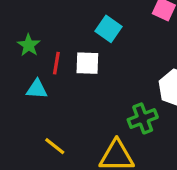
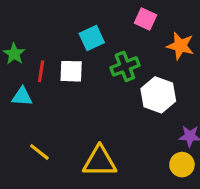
cyan square: (109, 29) -> (92, 38), turned 30
green cross: (143, 118) -> (125, 66), moved

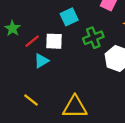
red line: (41, 71) -> (32, 41), turned 42
cyan triangle: (22, 97) -> (41, 61), moved, turned -35

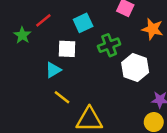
red line: (32, 41) -> (43, 20), moved
yellow line: (31, 100) -> (62, 97), moved

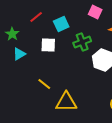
red line: (43, 20) -> (36, 17), moved
cyan triangle: (53, 70) -> (19, 54), moved

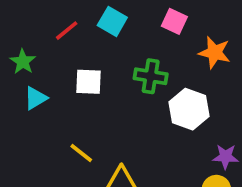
cyan square: (61, 24) -> (112, 21), moved, turned -35
green cross: (82, 42) -> (151, 76), turned 30

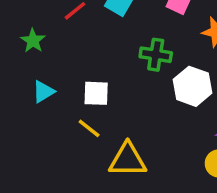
white square: (89, 82) -> (96, 93), moved
cyan triangle: (36, 98) -> (43, 92), moved

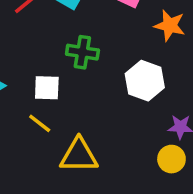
green cross: (156, 55) -> (82, 52), moved

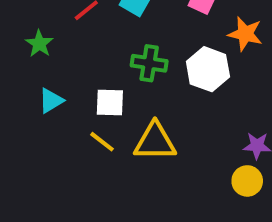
white hexagon: (145, 81) -> (208, 69), moved
yellow triangle: (79, 155) -> (155, 142), moved

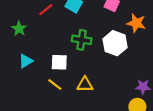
yellow triangle: (155, 142) -> (85, 84), size x0.7

